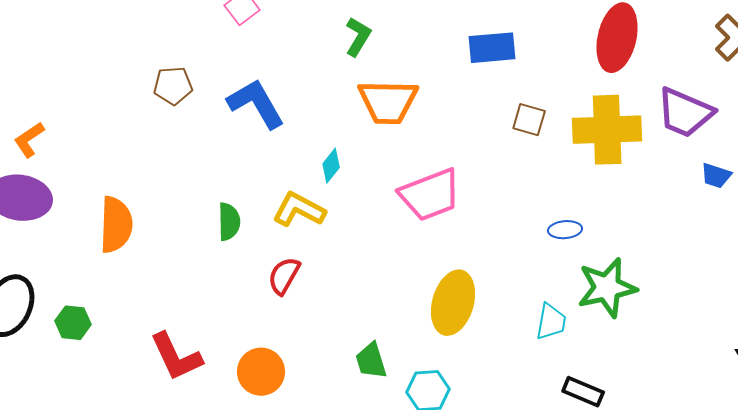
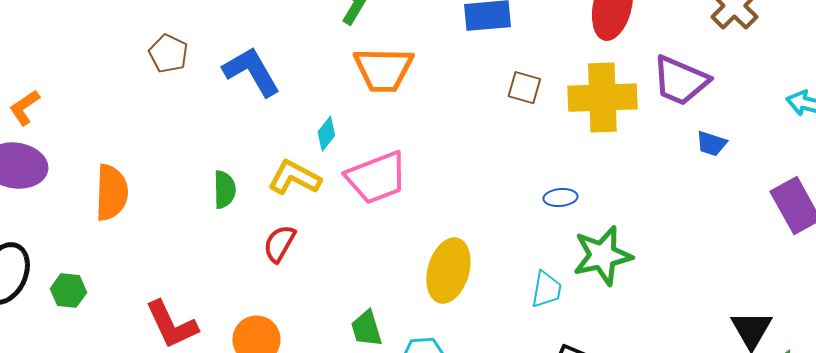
brown pentagon: (173, 86) -> (168, 54), turned 30
pink trapezoid: (430, 195) -> (376, 178), moved

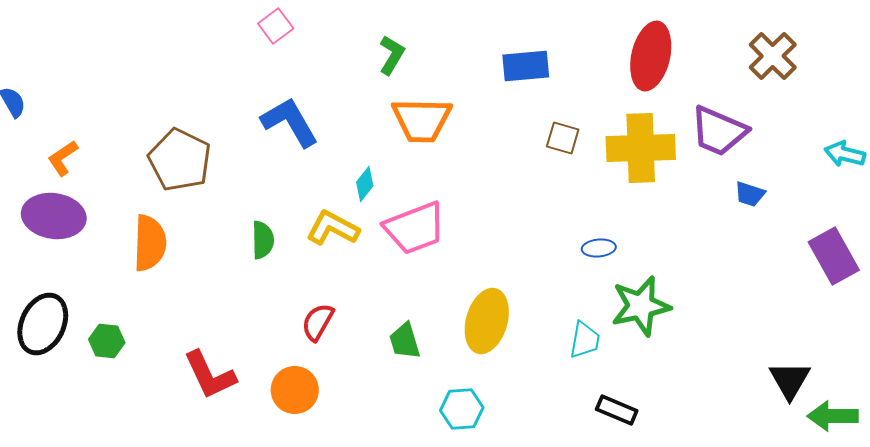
brown pentagon: (168, 54) -> (180, 160), moved, size x1.6
red semicircle: (279, 244) -> (318, 322), moved
green trapezoid: (366, 329) -> (405, 341), moved

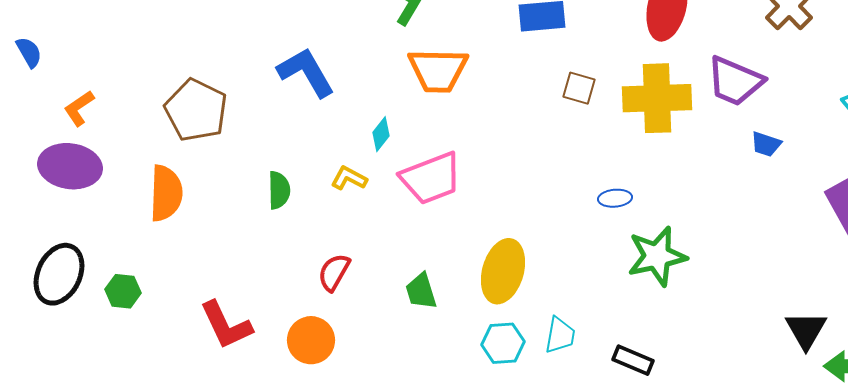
yellow L-shape: (333, 228) -> (349, 178), size x0.7
cyan trapezoid: (585, 340) -> (560, 335), moved
cyan hexagon: (462, 409) -> (503, 343), moved

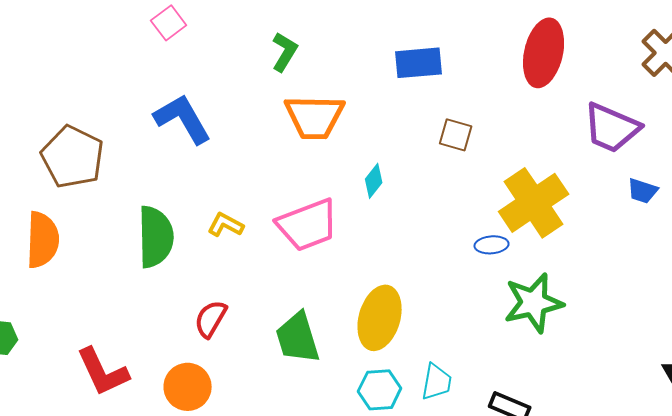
yellow cross: (657, 98) -> (534, 203), moved, turned -32
cyan diamond: (381, 134) -> (374, 181), moved
green semicircle: (279, 190) -> (156, 237), size x1.6
green trapezoid: (421, 291) -> (298, 338), size x1.4

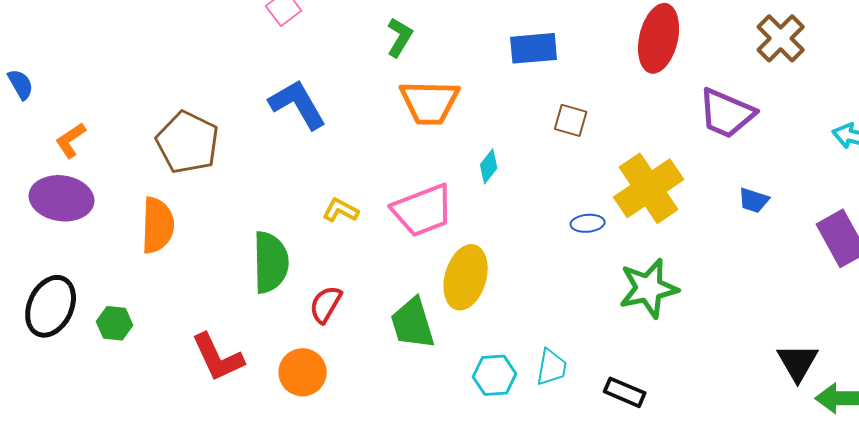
blue trapezoid: (643, 191) -> (754, 200), moved
green semicircle: (156, 237) -> (271, 262), moved
blue ellipse: (492, 245) -> (588, 223), moved
yellow ellipse: (380, 318) -> (466, 277), moved

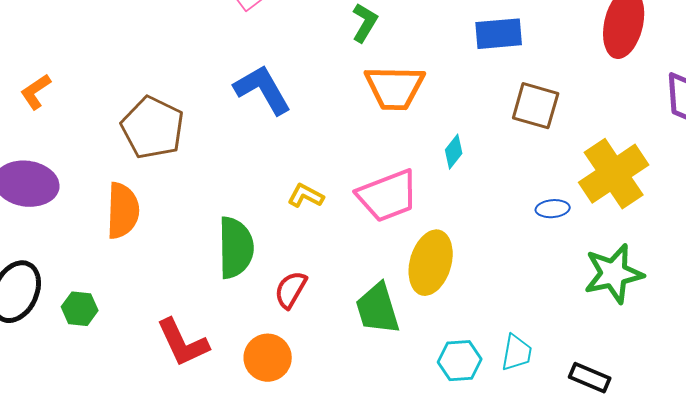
brown square: (571, 120) -> (536, 106), size x1.4
orange L-shape: (71, 140) -> (36, 92), moved

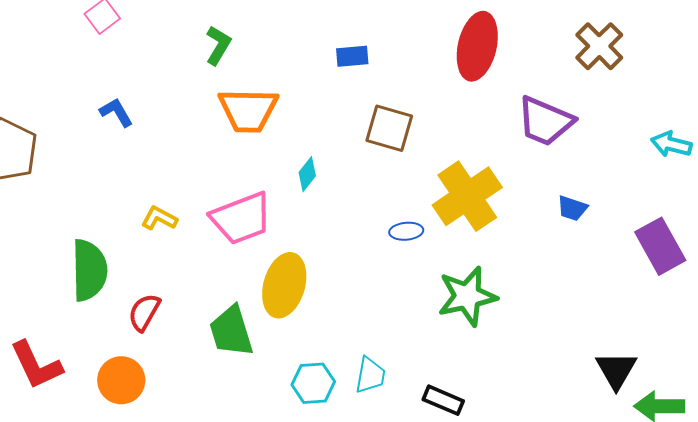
blue rectangle: (499, 34) -> (352, 56), size x0.7
blue L-shape: (263, 90) -> (116, 112), size x0.6

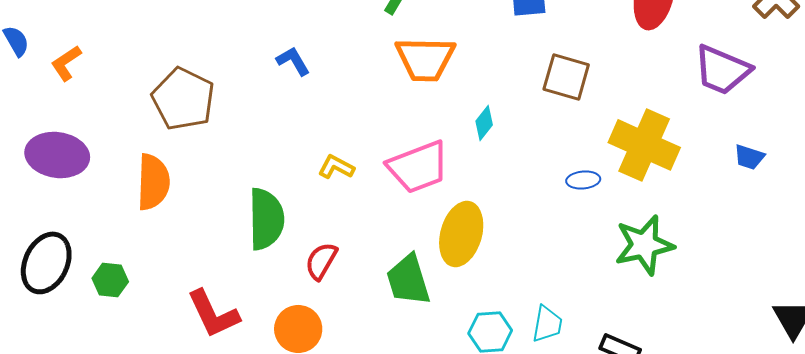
yellow cross: (467, 196) -> (644, 145), turned -32

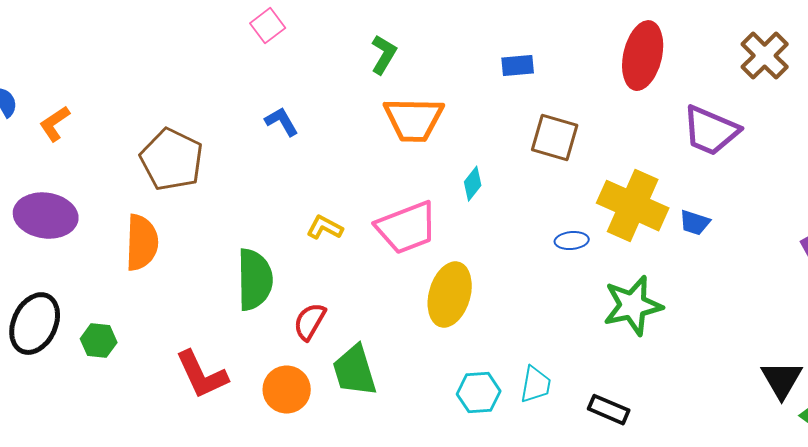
blue trapezoid: (749, 157) -> (695, 223), moved
green trapezoid: (408, 280) -> (355, 371), moved

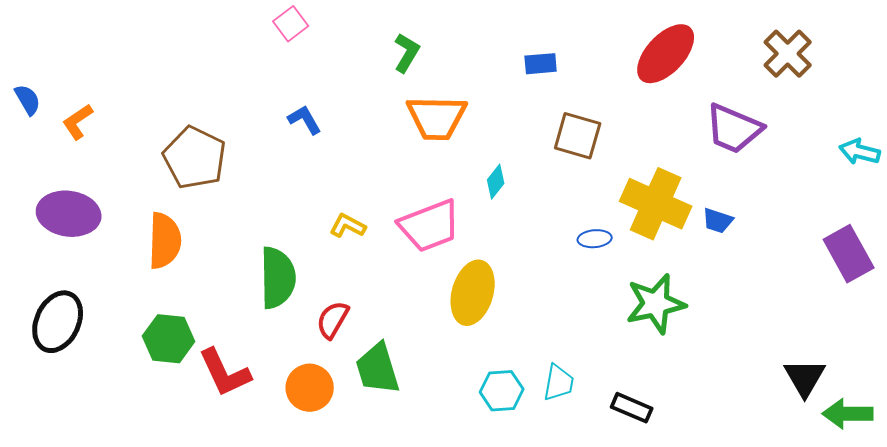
red ellipse: (643, 56) -> (666, 54), turned 30
green hexagon: (99, 341) -> (169, 339), moved, size x1.4

